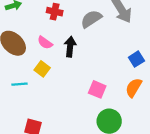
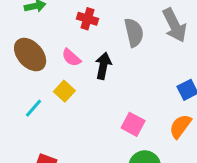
gray semicircle: (91, 19) -> (134, 33), turned 105
cyan line: (20, 84) -> (34, 108), turned -49

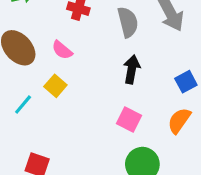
black arrow: (103, 66) -> (132, 69), moved

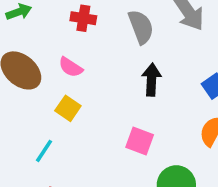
cyan line: (23, 105) -> (44, 151), moved
pink square: (129, 120) -> (140, 141), moved

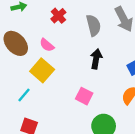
red cross: (83, 18) -> (58, 16), turned 32
yellow square: (68, 108) -> (42, 70), size x1.5

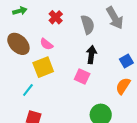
yellow square: (42, 70) -> (43, 67), turned 30
pink square: (84, 96) -> (82, 77), moved

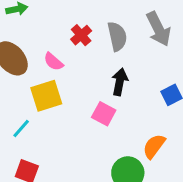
red cross: (56, 17) -> (81, 35), moved
orange semicircle: (123, 86) -> (154, 146), moved

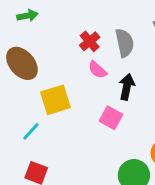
pink semicircle: (53, 62) -> (97, 70), moved

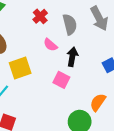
red cross: (90, 41) -> (40, 16), moved

